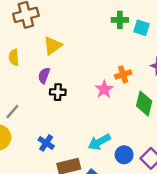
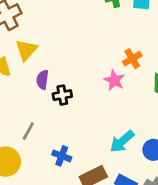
yellow triangle: (53, 46) -> (26, 50), moved
gray line: (12, 112) -> (28, 131), moved

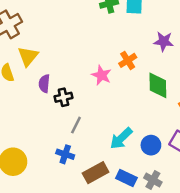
pink star: (114, 80) -> (101, 75), moved
gray line: (28, 131) -> (76, 125), moved

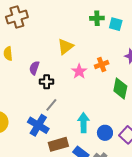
yellow triangle: (28, 56) -> (65, 47), moved
cyan arrow: (121, 138) -> (83, 123), turned 120
blue cross: (65, 154) -> (38, 125), size x1.5

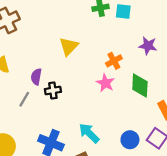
pink star: (79, 71) -> (105, 83), moved
gray line: (51, 105) -> (24, 99), moved
cyan arrow: (83, 123) -> (89, 133), moved, turned -36

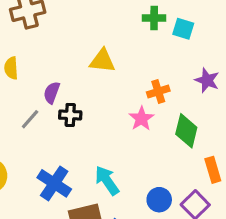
yellow triangle: (69, 46) -> (102, 61), turned 42

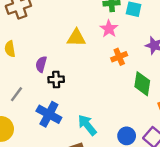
gray line: (30, 119) -> (17, 94), moved
pink star: (141, 119) -> (109, 29), moved
blue cross: (54, 183) -> (49, 114), moved

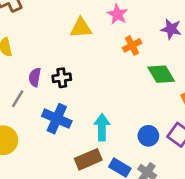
purple semicircle: (41, 64) -> (35, 77), moved
green diamond: (142, 84) -> (161, 74), turned -35
cyan arrow: (87, 125) -> (102, 127), turned 45

